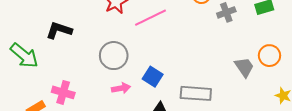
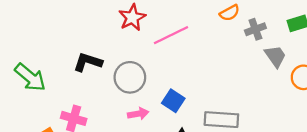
black L-shape: (59, 30) -> (88, 62), moved
gray trapezoid: (244, 67) -> (275, 56), moved

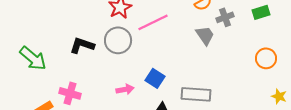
gray trapezoid: (275, 56) -> (205, 35), moved
gray circle: (130, 77) -> (118, 40), moved

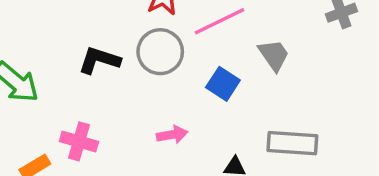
gray trapezoid: (205, 35) -> (274, 55), moved
blue square: (155, 78) -> (223, 84), moved

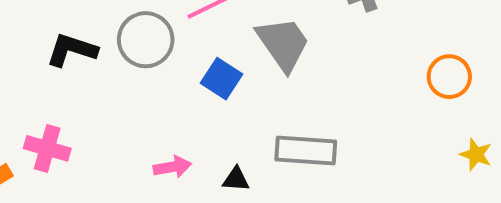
gray trapezoid: (274, 55) -> (283, 44), size x1.4
pink arrow: (172, 135) -> (172, 167), moved

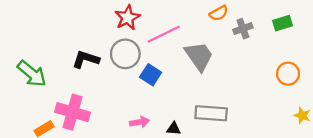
blue square: (222, 79) -> (151, 75), moved
pink cross: (47, 148) -> (73, 112), size x1.4

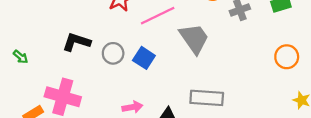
gray circle: (125, 54) -> (113, 53), moved, size x0.7
green arrow: (32, 74) -> (21, 57), size x0.5

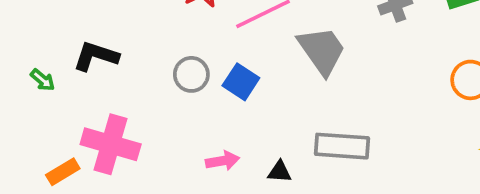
black L-shape: (77, 42) -> (96, 56), moved

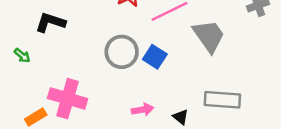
black L-shape: (96, 56) -> (50, 22), moved
gray circle: (191, 74) -> (122, 52), size x1.4
black triangle: (280, 172) -> (181, 117), turned 35

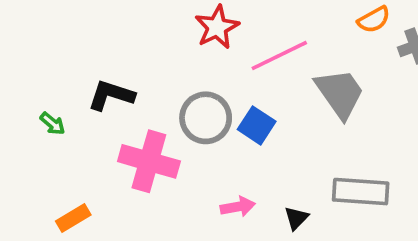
black L-shape: (50, 22) -> (111, 95), moved
pink cross: (68, 99) -> (149, 161), moved
black triangle: (181, 117) -> (296, 218), turned 35

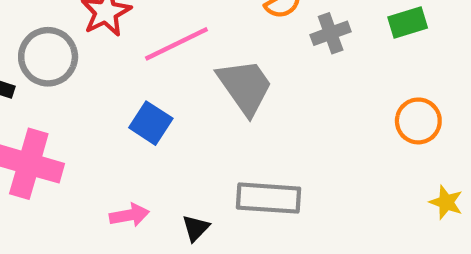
gray circle: (206, 118) -> (48, 57), moved

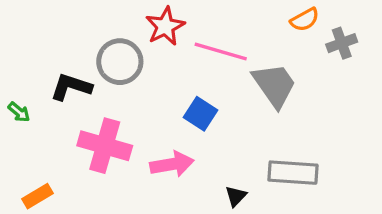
pink line: (176, 44) -> (221, 52), turned 42
pink arrow: (129, 215) -> (172, 164), moved, size x1.4

